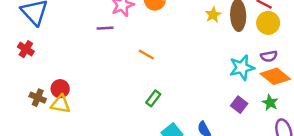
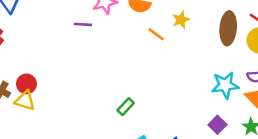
yellow star: (213, 15) -> (181, 20), moved
orange line: (146, 54) -> (156, 34), moved

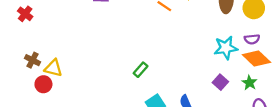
red circle: (26, 84) -> (43, 84), moved

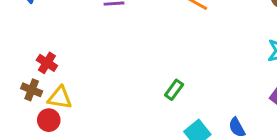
red cross: (25, 14) -> (47, 63), moved

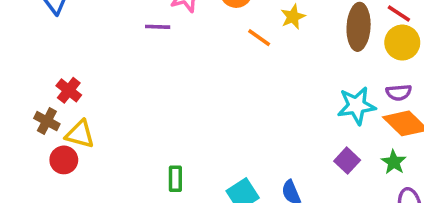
green rectangle: (174, 90) -> (175, 179), moved, turned -42

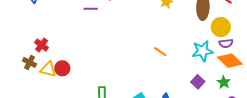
orange line: (259, 38) -> (160, 52), moved
yellow circle: (402, 43) -> (221, 27), moved
red circle: (64, 160) -> (62, 68), moved

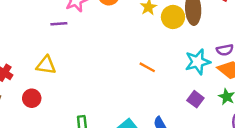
yellow circle: (221, 27) -> (173, 17), moved
yellow triangle: (48, 69) -> (46, 65), moved

